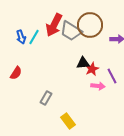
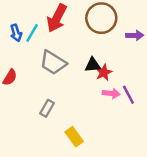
gray trapezoid: (71, 31) -> (53, 63), moved
purple line: (112, 76) -> (128, 95), moved

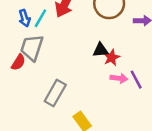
gray trapezoid: (53, 63) -> (32, 48), moved, turned 76
gray rectangle: (47, 108) -> (55, 93), size x1.5

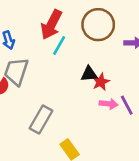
cyan line: (40, 18) -> (59, 45), moved

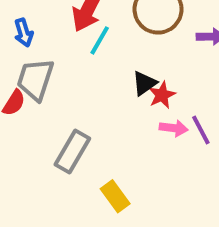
black triangle: (89, 74) -> (144, 83), turned -30

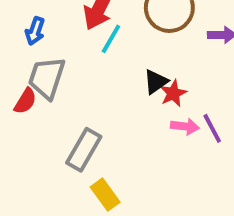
blue arrow: (24, 33) -> (35, 31), turned 36
yellow rectangle: (115, 196) -> (105, 195), moved

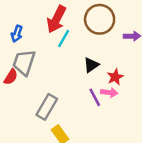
red star: (173, 93) -> (115, 77), moved
purple line: (212, 128) -> (95, 97), moved

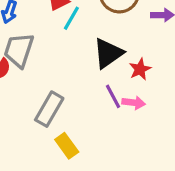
black triangle: (91, 65) -> (108, 53), size x1.5
pink arrow: (109, 92) -> (134, 103), moved

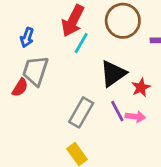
gray rectangle: (49, 109) -> (81, 112), moved

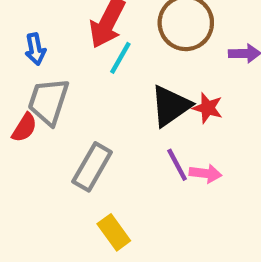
blue arrow: (27, 37) -> (35, 49), turned -30
red star: (141, 87) -> (208, 108), moved, turned -30
gray rectangle: (81, 112) -> (92, 167), moved

